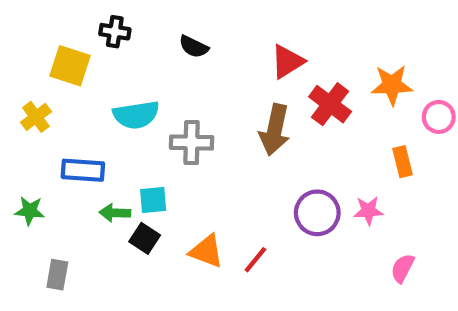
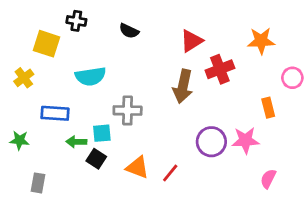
orange star: (392, 85) -> (261, 41), moved
red cross: (330, 104) -> (220, 69), turned 32
gray cross: (192, 143) -> (128, 110), moved
pink star: (368, 211) -> (245, 140), size x1.4

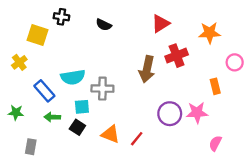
red triangle: (191, 41) -> (161, 24), moved
cyan semicircle: (91, 76) -> (73, 77), moved
blue rectangle: (55, 113) -> (44, 91), turned 45
green arrow: (76, 142) -> (52, 117), moved

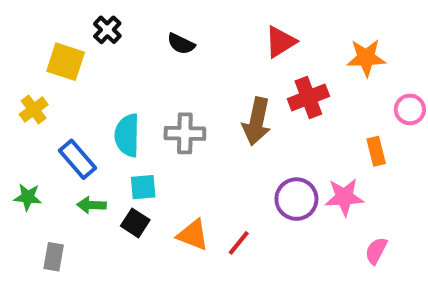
black cross: (61, 17) -> (107, 30), turned 35
cyan semicircle: (73, 77) -> (127, 135), turned 100
gray cross: (102, 89) -> (185, 133), moved

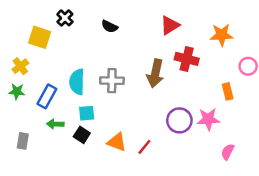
red cross: (308, 98) -> (187, 59), turned 35
blue rectangle: (77, 159) -> (47, 96), turned 70
green star: (28, 197) -> (17, 91), moved
gray rectangle: (54, 257) -> (23, 141), moved

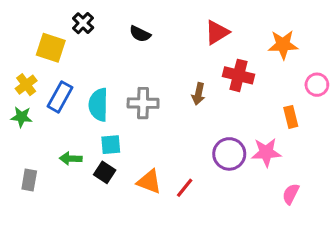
brown arrow: (155, 73) -> (198, 94), size x0.6
blue rectangle: (47, 96) -> (60, 97), moved

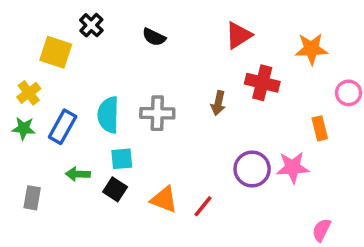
blue rectangle: (60, 97) -> (63, 127), moved
pink semicircle: (291, 194) -> (321, 230), moved

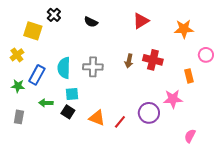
red cross: (262, 83) -> (153, 60), moved
green star: (24, 128) -> (18, 86), moved
purple circle: (252, 169) -> (149, 113), moved

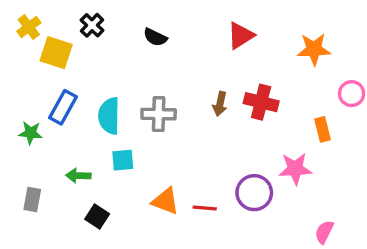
yellow cross: (17, 55) -> (29, 27), moved
blue rectangle: (37, 75) -> (63, 107), moved
green star: (18, 86) -> (31, 133), moved
black square: (68, 112) -> (97, 217), moved
red line: (120, 122) -> (205, 208), turned 56

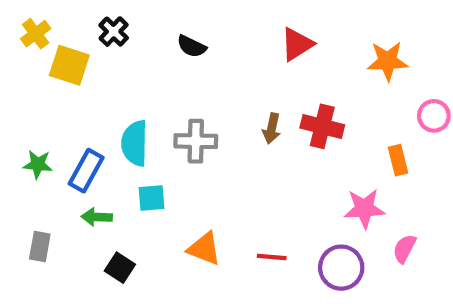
blue rectangle: (63, 107) -> (86, 171), moved
purple circle: (254, 193) -> (341, 268), moved
red line: (205, 208) -> (272, 257), moved
pink semicircle: (324, 232) -> (404, 249), moved

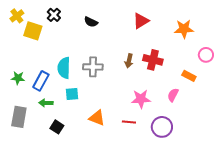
orange rectangle: (398, 160) -> (189, 76), turned -48
pink star: (364, 209) -> (141, 99), moved
gray rectangle: (40, 247) -> (19, 117), size x1.5
pink semicircle: (404, 249) -> (173, 95), moved

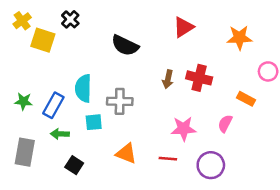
black semicircle: (91, 22) -> (125, 45), moved, size x1.5
gray cross: (93, 67) -> (120, 101), moved

